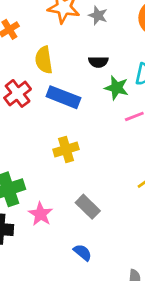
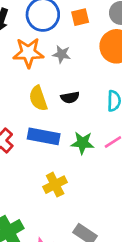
yellow semicircle: (44, 60) -> (38, 98), moved
green star: (116, 88) -> (83, 143), moved

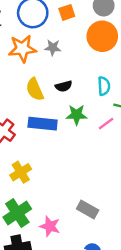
green star: (83, 143) -> (77, 115), moved
yellow cross: (55, 185) -> (21, 172), moved

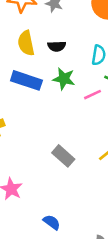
gray rectangle: (88, 209) -> (63, 156), moved

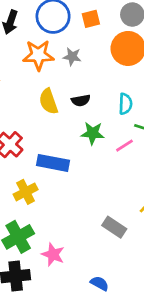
blue rectangle: (26, 80) -> (53, 163), moved
gray rectangle: (63, 156) -> (114, 227), moved

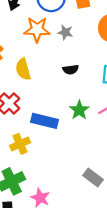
yellow semicircle: (49, 101) -> (23, 69), moved
green star: (93, 133) -> (79, 110), moved, turned 30

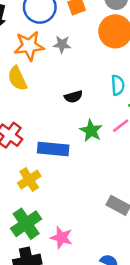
yellow semicircle: (23, 69) -> (17, 78), moved
black semicircle: (71, 70) -> (73, 97), moved

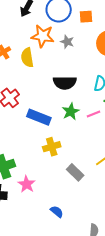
black semicircle: (73, 97) -> (65, 83), size x1.6
yellow cross: (29, 180) -> (52, 147), moved

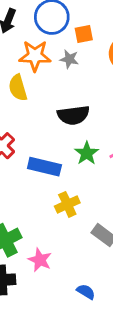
orange square: (86, 17) -> (84, 34), moved

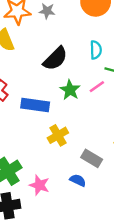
black semicircle: (73, 115) -> (55, 59), turned -32
blue semicircle: (86, 292) -> (78, 180), moved

